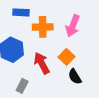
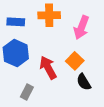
blue rectangle: (21, 12) -> (16, 22), moved
orange cross: (43, 27) -> (49, 15), moved

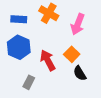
orange cross: (49, 15) -> (49, 13), turned 30

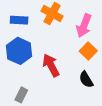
orange square: (72, 54) -> (88, 51), moved
gray rectangle: (29, 82) -> (21, 95), moved

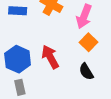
blue hexagon: (19, 51) -> (18, 59), moved
gray rectangle: (21, 95) -> (20, 87), turned -40

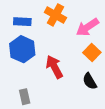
pink arrow: (84, 16) -> (87, 27), turned 35
blue hexagon: (18, 59) -> (22, 49), moved

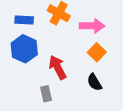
pink arrow: (87, 27) -> (92, 26), turned -145
gray rectangle: (25, 97) -> (46, 94), moved

